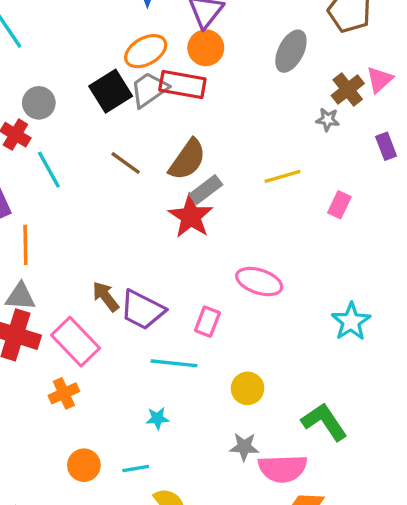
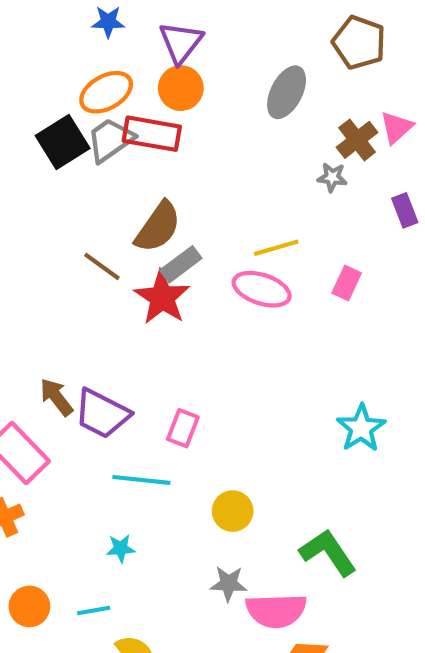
brown line: (126, 163) -> (102, 266), moved
pink ellipse: (259, 282) -> (262, 289), moved

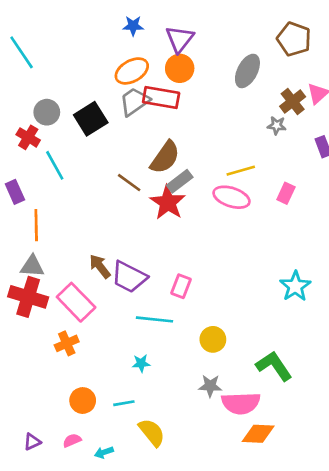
black square: (63, 142) -> (91, 119), moved

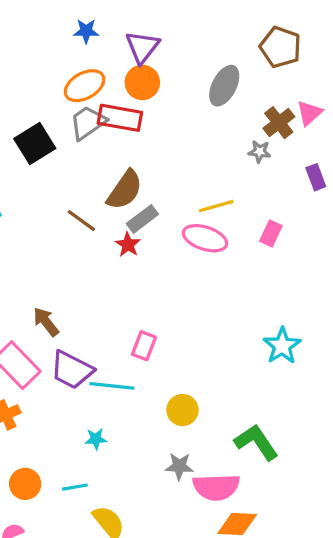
red star: (168, 203) -> (128, 245), size x0.6
purple trapezoid: (129, 277) -> (72, 370), moved

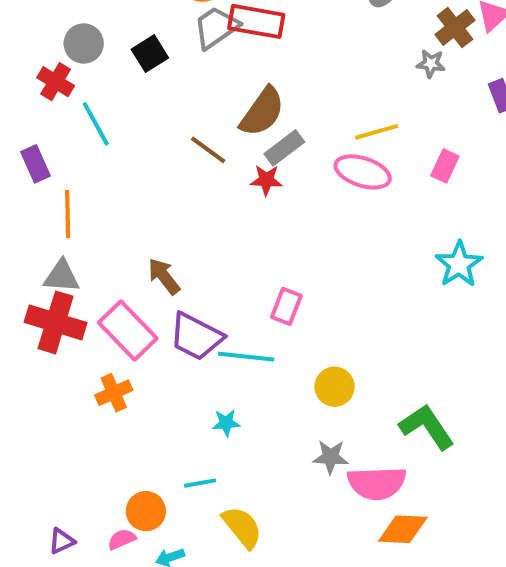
black square: (35, 143) -> (150, 54), size x0.7
red star: (128, 245) -> (266, 180), turned -30
cyan star: (282, 346) -> (459, 264), moved
orange circle: (25, 484) -> (146, 511), moved

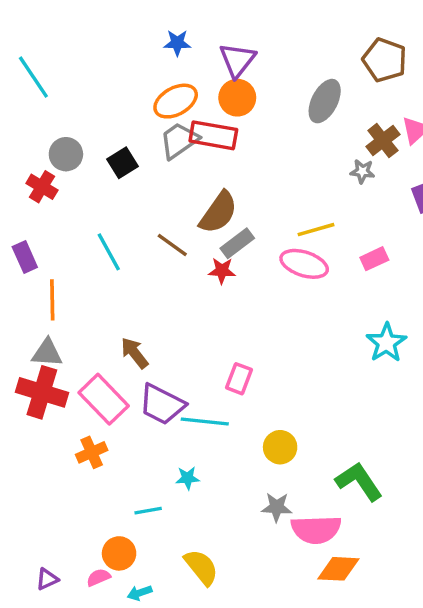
cyan line: (96, 124) -> (109, 252), moved
pink rectangle: (445, 166) -> (374, 259), turned 40
cyan line: (200, 483) -> (148, 511), moved

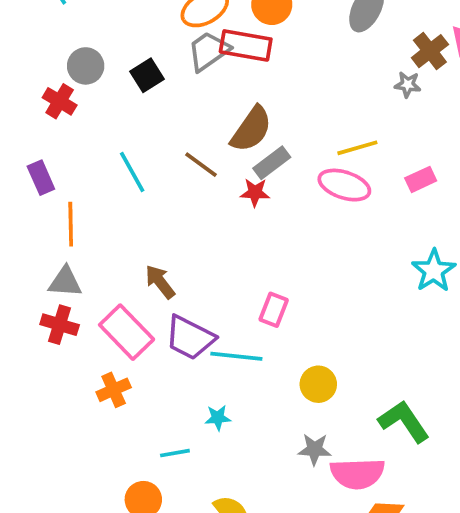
red cross: (42, 392) -> (60, 325), size x0.7

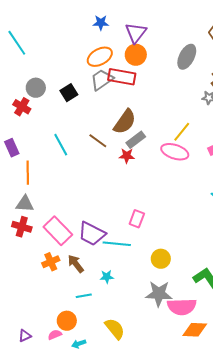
yellow line: (357, 148) -> (182, 132), turned -35
brown arrow: (160, 282) -> (76, 264), moved
gray star: (315, 449) -> (159, 294), size x1.5

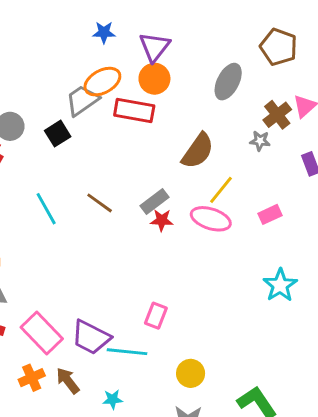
gray trapezoid: (102, 80) -> (82, 100), moved
brown semicircle: (125, 122) -> (198, 151), moved
red star: (127, 156) -> (162, 220), moved

